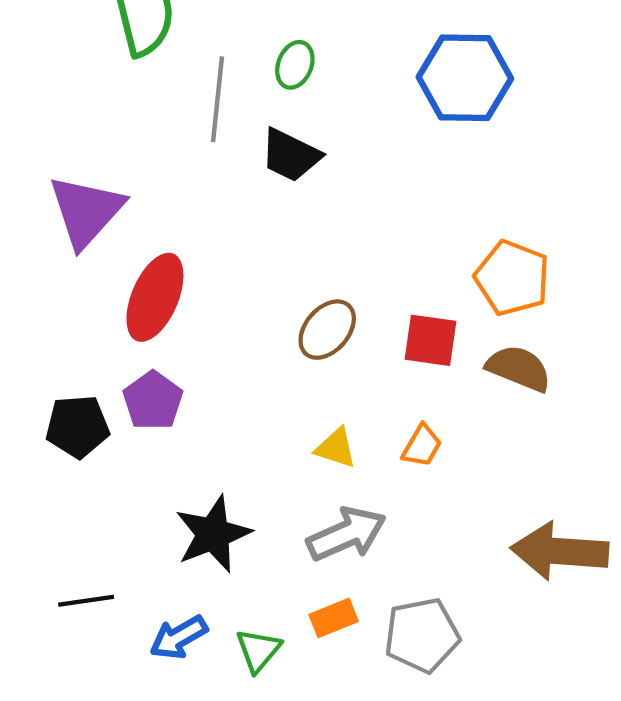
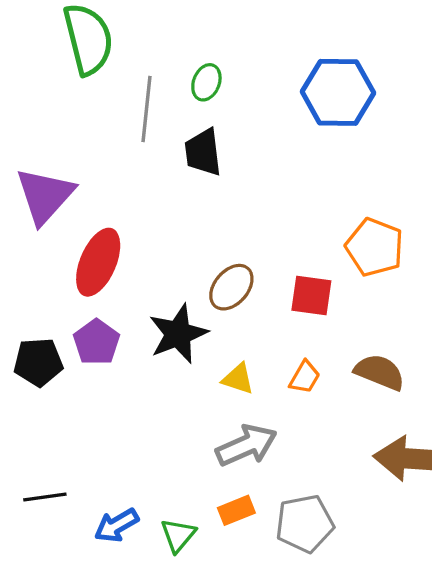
black trapezoid: (291, 155) -> (203, 152), turned 57
brown semicircle: (519, 368) -> (380, 372), moved
black star: (213, 534) -> (178, 334), moved

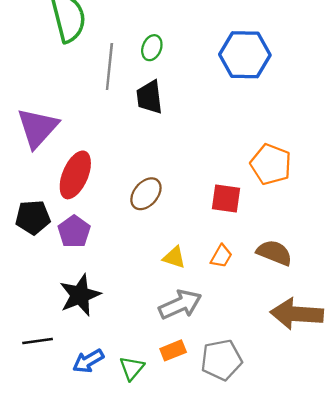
brown ellipse: (231, 287) -> (146, 194), moved
black star: (178, 334) -> (80, 295), moved
black pentagon: (38, 362) -> (33, 217), moved

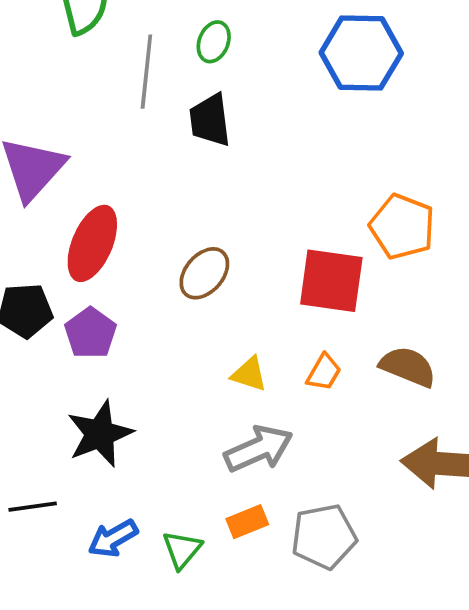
red square: (226, 198) -> (331, 281), size x1.4

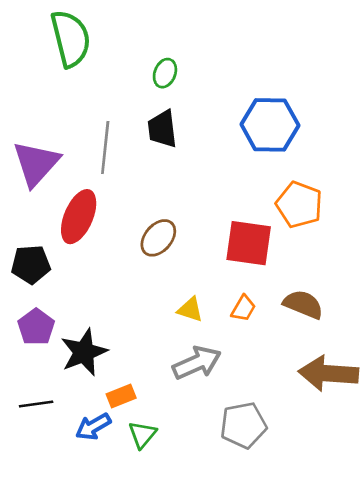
blue hexagon: (361, 53) -> (270, 125), moved
gray line: (146, 72) -> (105, 148), moved
purple pentagon: (90, 333) -> (36, 327), moved
orange rectangle: (247, 522) -> (121, 396), moved

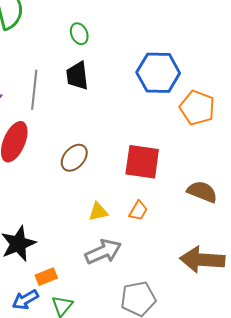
green ellipse: (165, 73) -> (79, 34), turned -45
orange pentagon: (299, 205) -> (197, 108), moved
brown semicircle: (303, 304) -> (202, 192), moved
yellow triangle: (190, 310) -> (98, 212), turned -30

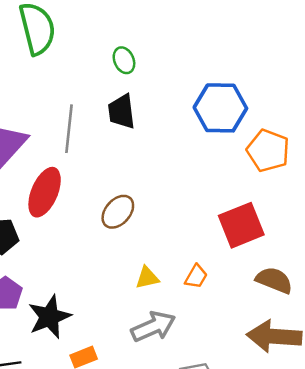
red square: (142, 162) -> (241, 225), moved, turned -30
brown semicircle: (202, 192) -> (274, 280), moved

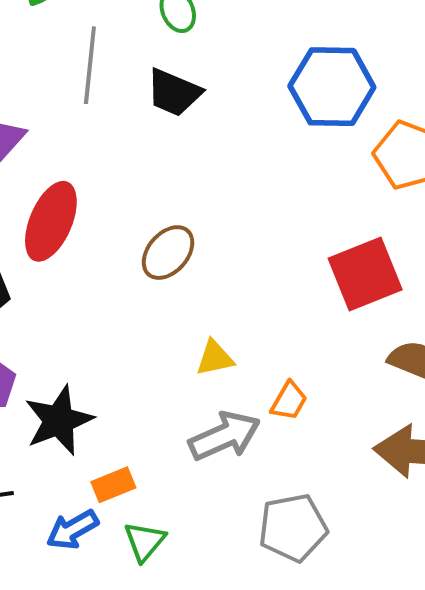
black trapezoid: (122, 112) -> (174, 93), turned -60
gray line: (69, 129) -> (90, 65), moved
orange trapezoid: (196, 276) -> (289, 401), moved

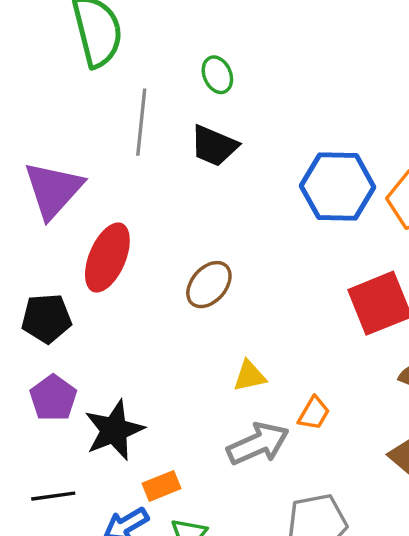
blue hexagon: (332, 87) -> (338, 186), moved

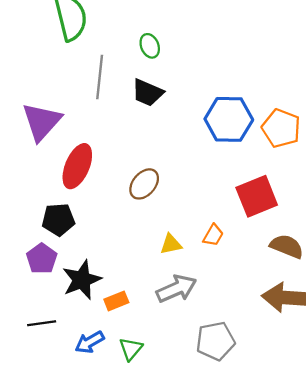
black pentagon: (46, 318) -> (58, 220), moved
orange trapezoid: (314, 413) -> (213, 235), moved
orange rectangle: (162, 486) -> (116, 301), moved

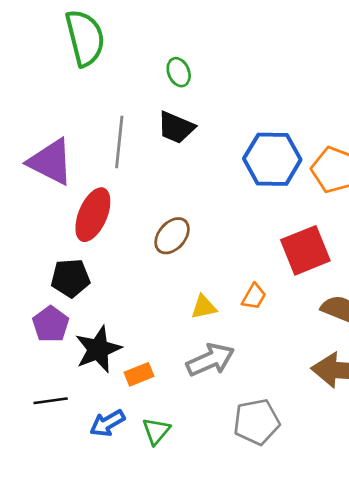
gray line: (100, 77) -> (119, 142), moved
purple triangle: (42, 122) -> (51, 162), turned -45

